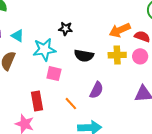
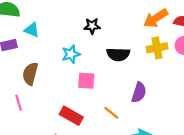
cyan triangle: (18, 36) -> (32, 30), moved
cyan star: (44, 50) -> (71, 54), size x0.7
red rectangle: (37, 101) -> (71, 116), turned -42

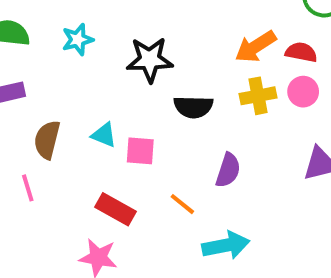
black star: (92, 26) -> (150, 60), size x1.6
cyan triangle: (32, 30) -> (104, 135), moved
cyan star: (71, 54) -> (78, 39), moved

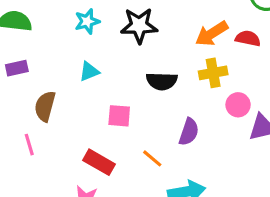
cyan star: (78, 39) -> (87, 21), moved
black star: (150, 60) -> (139, 26), moved
pink circle: (303, 92) -> (238, 105), moved
cyan triangle: (104, 135) -> (89, 72), moved, turned -45

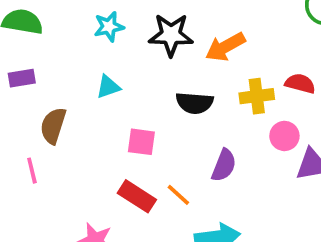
orange arrow: (212, 34) -> (225, 47), moved
red semicircle: (248, 38) -> (300, 83), moved
red rectangle: (99, 162) -> (137, 196), moved

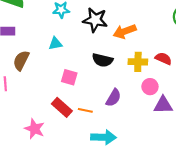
orange line: (178, 195) -> (85, 110), turned -40

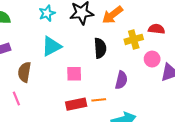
cyan triangle: (55, 44) -> (51, 46), size x1.5
black semicircle: (102, 60) -> (100, 48), turned -90
red rectangle: (62, 107) -> (76, 104), turned -36

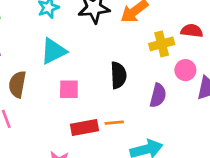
black semicircle: (100, 48) -> (118, 75), moved
pink square: (74, 74) -> (69, 89), moved
purple semicircle: (121, 80) -> (158, 95), moved

